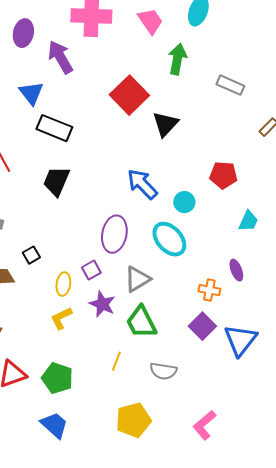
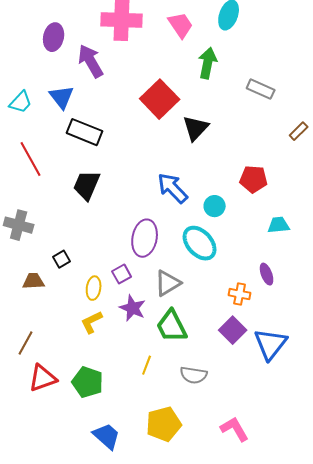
cyan trapezoid: (248, 221) -> (279, 225), turned -120
blue trapezoid: (54, 425) -> (107, 436), moved
pink L-shape: (204, 425) -> (235, 429), turned 100

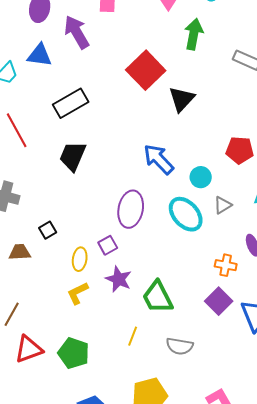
blue triangle: (62, 97) -> (40, 55), moved, turned -44
black rectangle: (85, 132) -> (71, 103), turned -52
gray triangle: (168, 283) -> (223, 205), moved, size x0.7

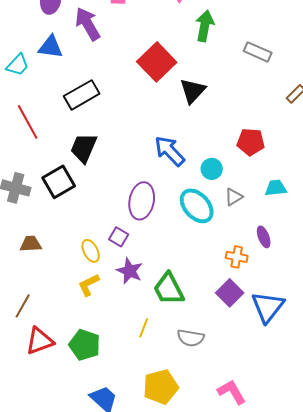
black square: (48, 230) -> (59, 182), moved, size x1.8
purple square: (108, 245) -> (119, 237), turned -30
yellow ellipse: (80, 259) -> (91, 251), turned -35

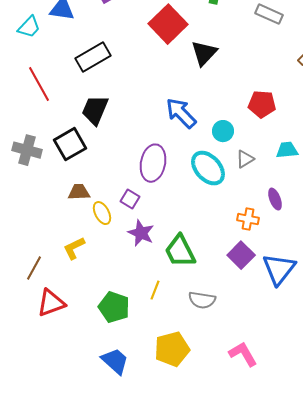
brown trapezoid: (31, 244) -> (79, 192), moved
yellow L-shape: (89, 285) -> (74, 248), moved
green pentagon: (85, 345) -> (114, 307), moved

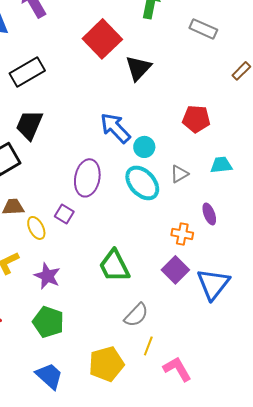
cyan circle: (223, 131) -> (144, 147), moved
purple star: (141, 233) -> (47, 276), moved
yellow line: (155, 290) -> (148, 346), moved
gray semicircle: (202, 300) -> (136, 315), turned -56

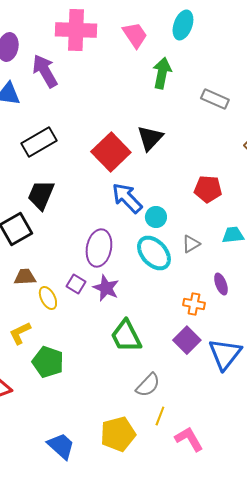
red square: (102, 39) -> (111, 152), moved
purple star: (47, 276) -> (106, 288), moved
green pentagon: (48, 322) -> (48, 362), moved

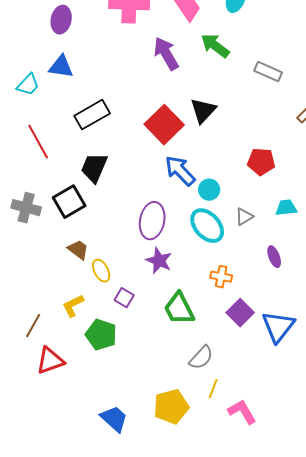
purple arrow: (45, 71) -> (166, 54), moved
green arrow: (162, 73) -> (215, 46), turned -64
brown trapezoid: (25, 277) -> (78, 250), turned 40
purple square: (76, 284) -> (124, 298), moved
orange cross: (194, 304) -> (221, 277), moved

